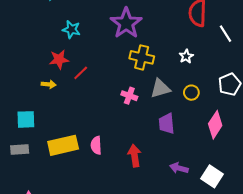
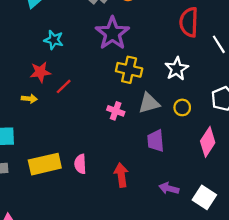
white star: (186, 56) -> (177, 69), size x1.5

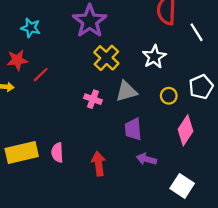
yellow cross: (129, 70) -> (106, 58), turned 30
yellow circle: (182, 107) -> (169, 96), moved
purple arrow: (169, 188) -> (146, 159), moved

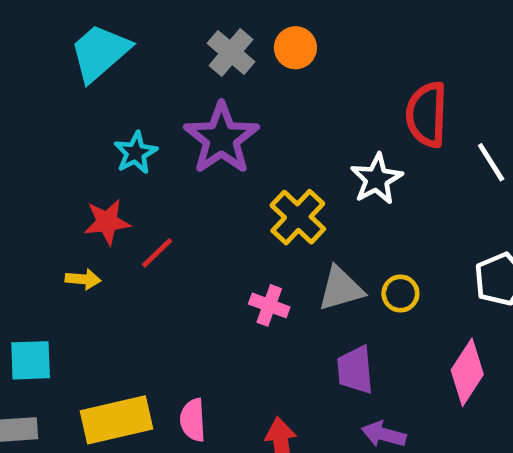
purple star: (90, 21) -> (221, 138), moved
cyan star: (31, 28) -> (136, 153), turned 30
white star: (154, 57) -> (377, 179), moved
yellow circle: (169, 96) -> (400, 294), moved

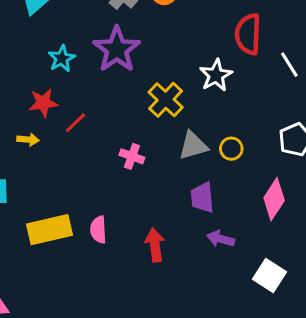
pink cross: (269, 305) -> (132, 156), moved

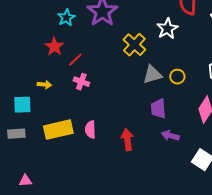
red star: (43, 103) -> (54, 47), turned -30
yellow arrow: (28, 139) -> (44, 85), moved
pink cross: (132, 156) -> (81, 82), moved

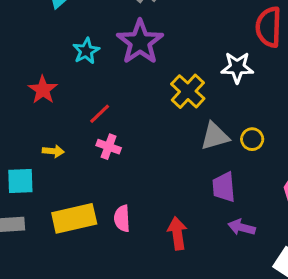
white star: (167, 29) -> (237, 67), turned 30
red star: (54, 47) -> (43, 90), moved

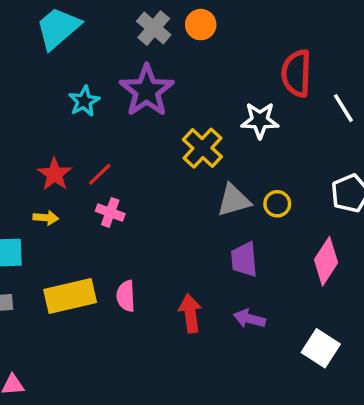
red star: (43, 90) -> (55, 174), moved
purple arrow: (242, 227) -> (249, 319), moved

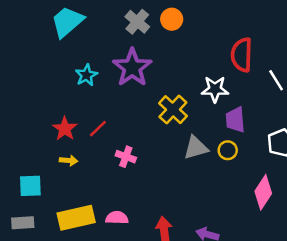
pink cross: (110, 212) -> (126, 157), moved
yellow arrow: (46, 218) -> (69, 160), moved
purple trapezoid: (244, 259) -> (235, 120), moved
pink semicircle: (126, 296) -> (117, 218), turned 95

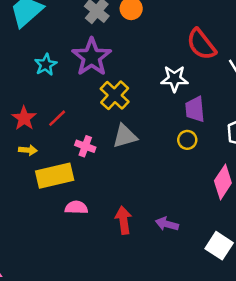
red semicircle: (242, 55) -> (201, 44), turned -40
yellow cross: (173, 110) -> (115, 95), moved
gray triangle: (196, 148) -> (125, 136), moved
yellow rectangle: (76, 218) -> (55, 176), moved

